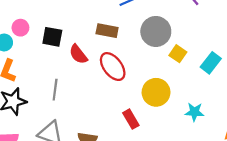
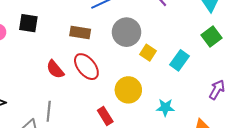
black square: (52, 37) -> (28, 23), moved
red semicircle: (78, 54) -> (55, 69), moved
gray line: (55, 90) -> (49, 111), moved

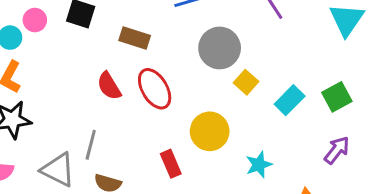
brown rectangle: (80, 33) -> (135, 38), moved
green square: (211, 36) -> (337, 97), moved
cyan star: (165, 108) -> (259, 165), turned -30

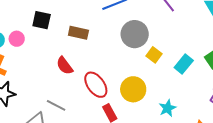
pink circle: (35, 20) -> (17, 39), moved
red ellipse: (155, 89) -> (96, 85), moved
gray line: (91, 145) -> (56, 105), turned -72

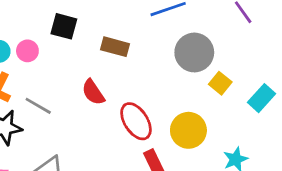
gray line: (56, 105) -> (38, 106), moved

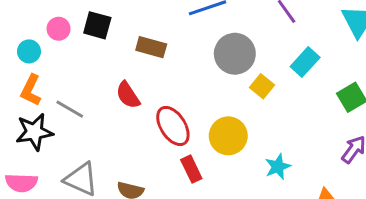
pink circle: (27, 51) -> (59, 29), moved
cyan rectangle: (261, 98) -> (305, 62), moved

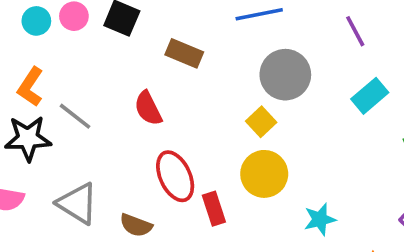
cyan circle: (29, 51) -> (36, 21), moved
yellow square: (262, 86) -> (261, 122), moved
red ellipse: (173, 126) -> (175, 176), moved

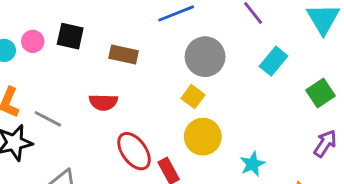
red semicircle: (148, 108) -> (103, 102), turned -52

